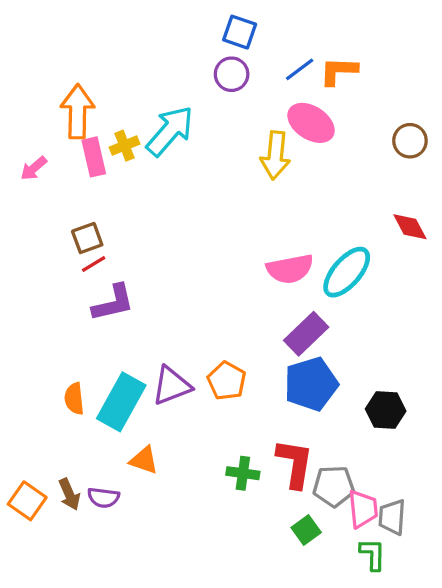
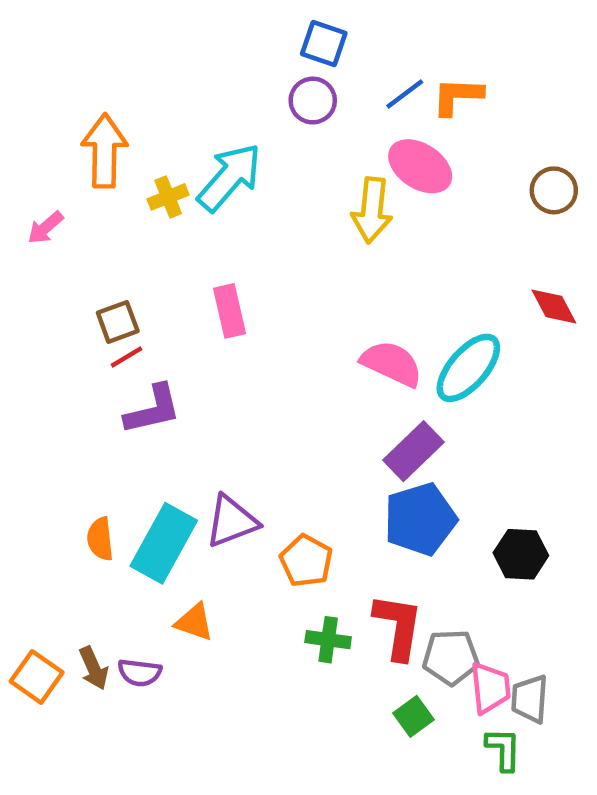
pink rectangle: (94, 157) -> (229, 311), moved
pink semicircle: (290, 269) -> (392, 364), turned -144
orange pentagon: (227, 381) -> (306, 561), moved

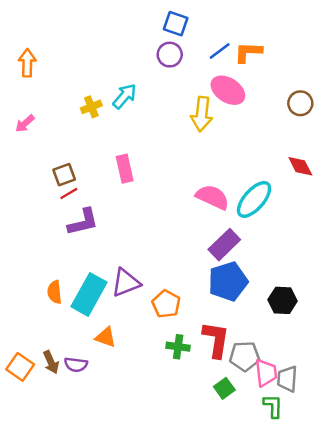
orange arrow: (105, 151) -> (27, 63), moved, size x0.7
cyan arrow: (229, 177) -> (125, 96), size x0.7

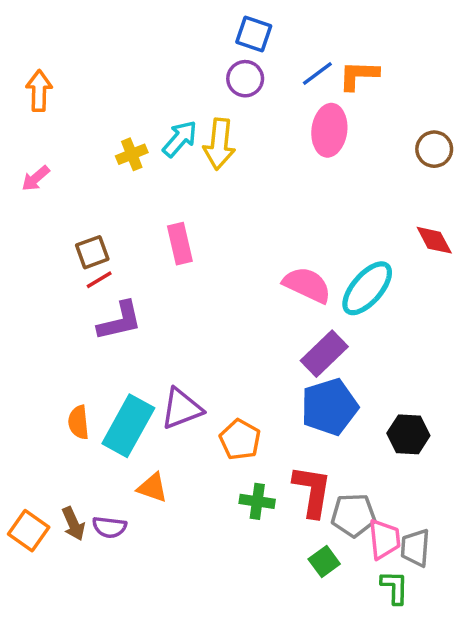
pink ellipse: (228, 90) -> (329, 130), turned 64
yellow arrow: (202, 114) -> (219, 144), moved

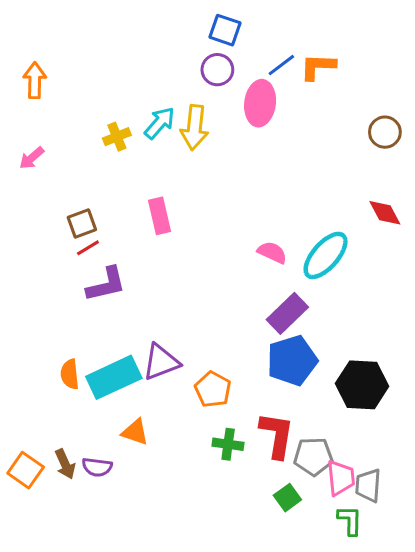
pink ellipse: (329, 130) -> (260, 103), moved
pink semicircle: (307, 285) -> (272, 252), size x0.7
cyan rectangle: (128, 426) -> (114, 377), turned 36
black hexagon: (408, 434) -> (362, 385), size x1.4

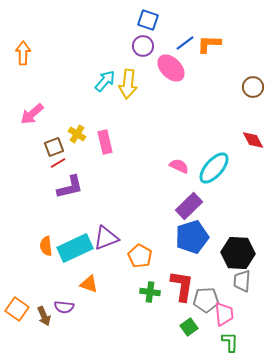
pink ellipse: (260, 103) -> (171, 68), turned -52
yellow cross: (117, 137) -> (77, 134), moved, turned -36
pink arrow: (32, 158) -> (32, 114), moved, size x1.4
brown arrow: (65, 464) -> (44, 316), moved
gray trapezoid: (368, 485) -> (242, 281), moved

